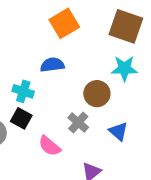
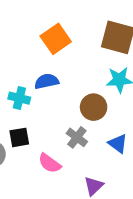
cyan cross: (23, 91) -> (19, 98), moved
black square: (21, 118) -> (19, 137), turned -35

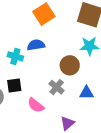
blue triangle: (118, 144) -> (86, 93), turned -40

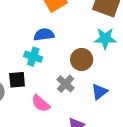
cyan cross: (15, 56) -> (33, 57), moved
blue triangle: (86, 93) -> (99, 92), turned -40

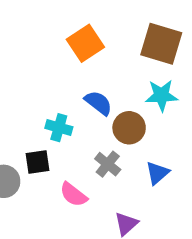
blue semicircle: (44, 35) -> (98, 103), moved, turned 48

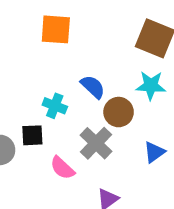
orange square: (85, 43) -> (56, 29), moved, turned 32
gray cross: (108, 164) -> (96, 143), size x1.4
blue triangle: (157, 173) -> (154, 152), moved

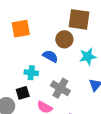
cyan star: (151, 85) -> (88, 57), moved
brown circle: (119, 112) -> (64, 39), moved

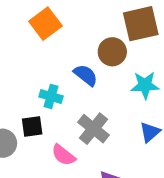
brown square: (79, 19) -> (141, 24), turned -30
orange square: (21, 29) -> (45, 24), turned -36

